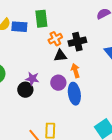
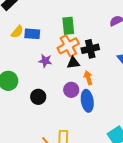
green rectangle: (41, 19) -> (68, 26), moved
orange cross: (55, 39) -> (68, 46), size x1.5
purple star: (32, 79) -> (45, 61), moved

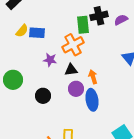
green rectangle: (68, 26) -> (83, 25), moved
black cross: (90, 49) -> (99, 16), moved
black triangle: (73, 63) -> (71, 70), moved

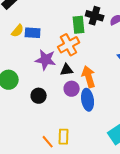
black cross: (99, 16) -> (95, 16), turned 30
purple star: (50, 60) -> (46, 60), size x1.5
orange arrow: (93, 77) -> (89, 77), size x1.5

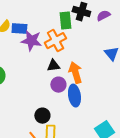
purple star: (46, 60) -> (31, 41), moved
black circle: (39, 96) -> (42, 116), moved

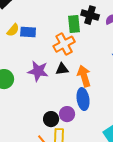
purple star: (31, 41) -> (38, 71), moved
purple circle: (58, 85) -> (67, 114), moved

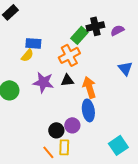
black cross: (90, 15) -> (95, 26), turned -30
green rectangle: (74, 24) -> (79, 35), turned 48
yellow semicircle: (13, 30) -> (27, 55), moved

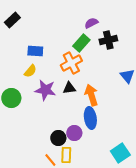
black cross: (95, 26) -> (108, 40), moved
purple semicircle: (117, 30) -> (91, 23), moved
yellow semicircle: (27, 55) -> (30, 71), moved

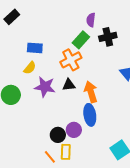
purple semicircle: (91, 23) -> (91, 20), turned -56

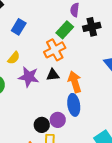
blue rectangle: (35, 48) -> (19, 27), moved, turned -63

